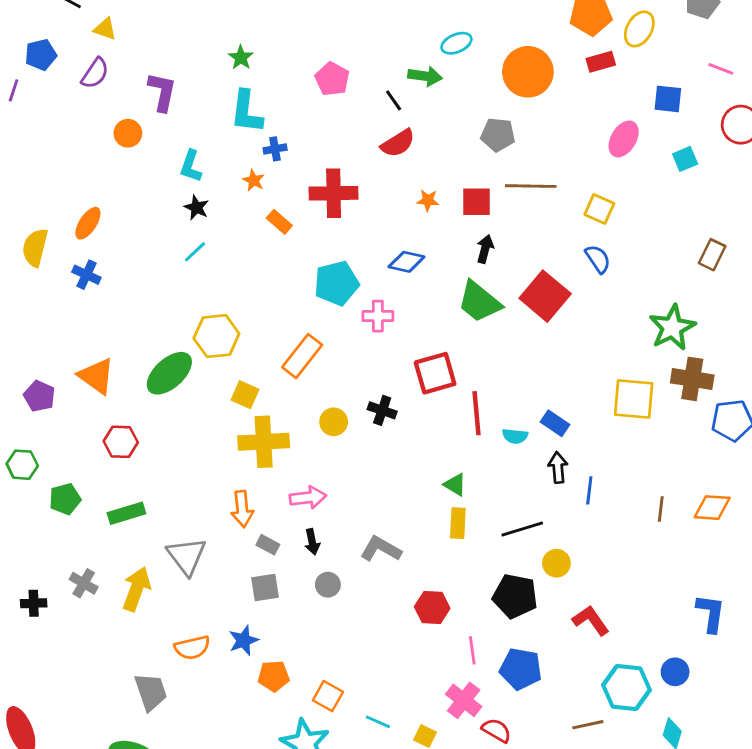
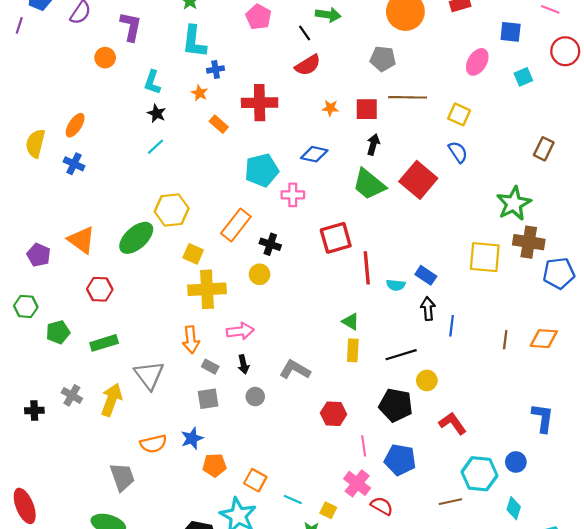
black cross: (382, 410) -> (270, 244), moved

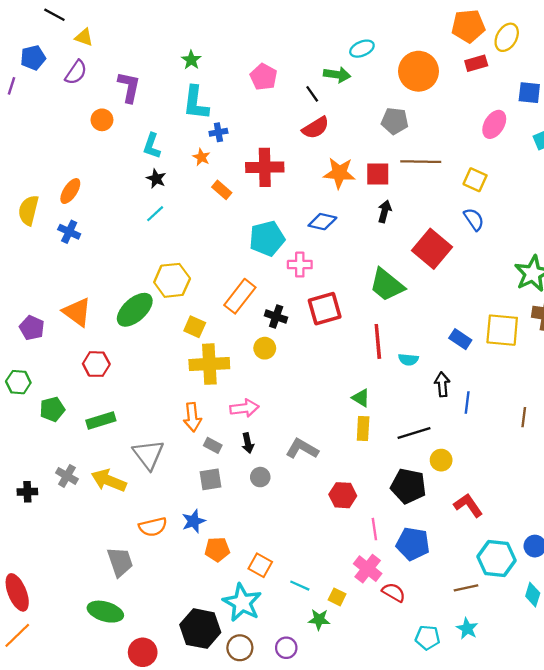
orange star: (330, 108) -> (339, 173), size x1.8
green trapezoid: (369, 184) -> (387, 285), moved
red square: (336, 238) -> (325, 309), moved
blue rectangle: (426, 275) -> (460, 339), moved
yellow arrow: (112, 400) -> (109, 480), turned -88

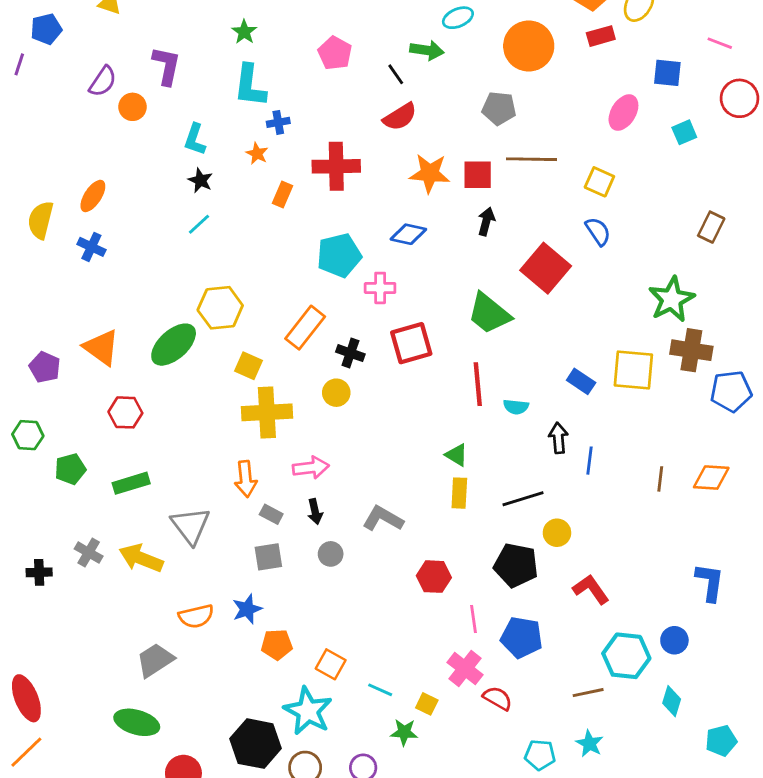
purple semicircle: (76, 72) -> (103, 81), moved
orange rectangle: (222, 190) -> (282, 195), turned 72
gray trapezoid: (120, 562) -> (155, 660), turned -104

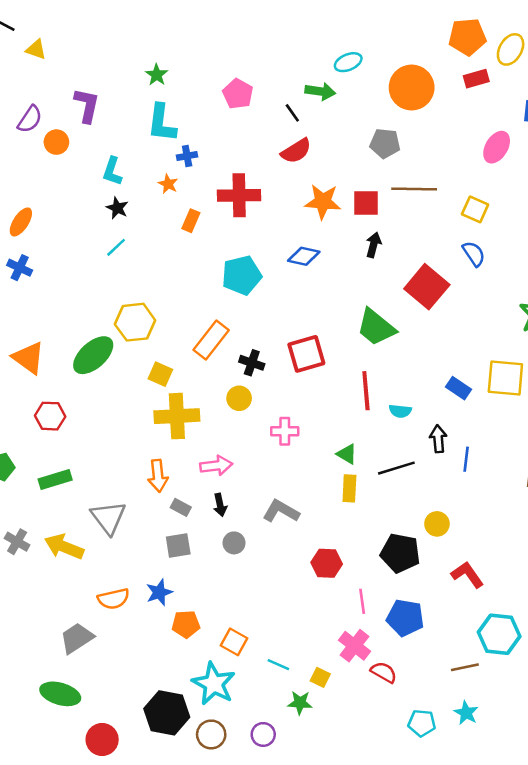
pink cross: (380, 288) -> (285, 431), moved
black line: (523, 499) -> (396, 468), moved

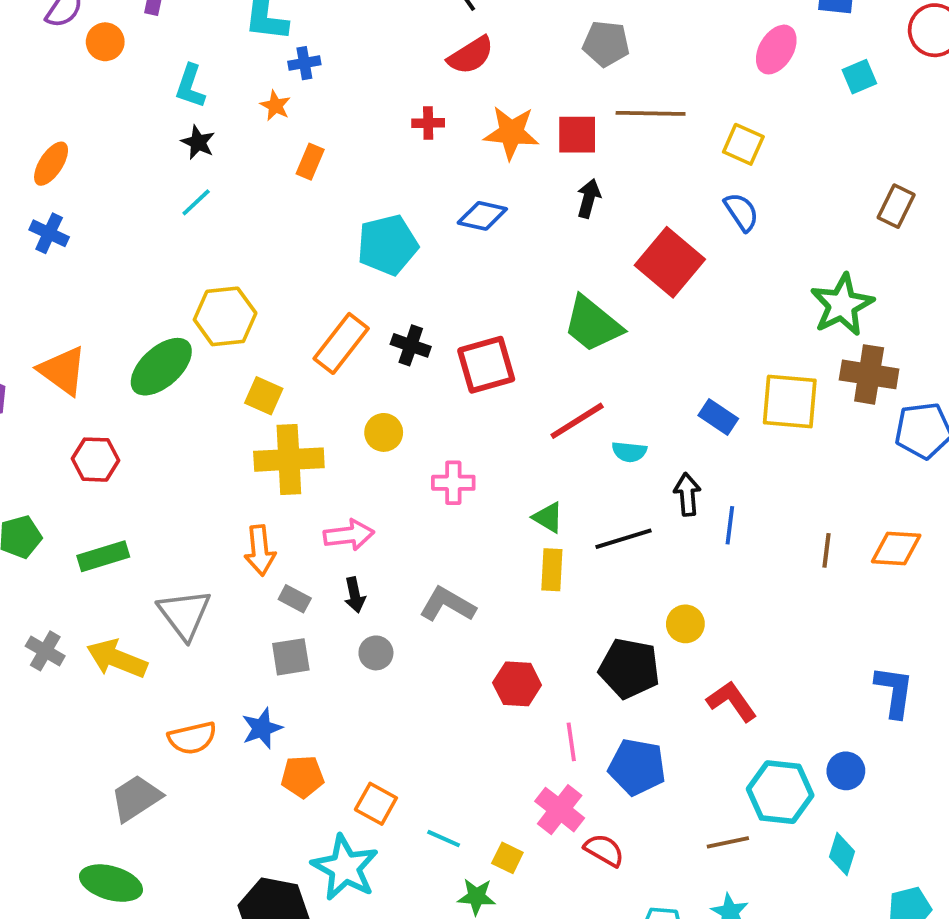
red cross: (239, 195) -> (428, 123), moved, size x0.5
black cross: (252, 363) -> (411, 345), moved
red line: (366, 391) -> (577, 421), turned 63

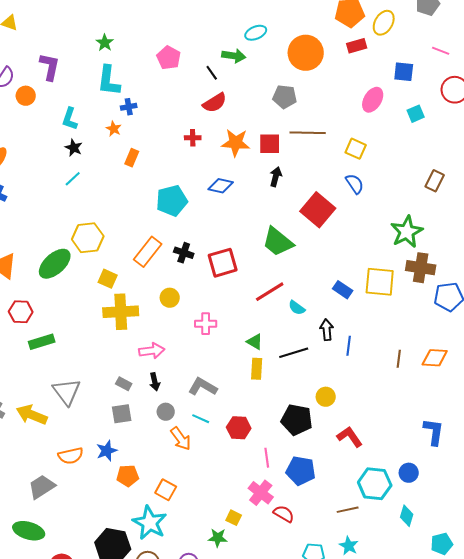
cyan semicircle: (629, 452) -> (297, 308), turned 30
orange arrow: (260, 550) -> (181, 439), moved, turned -30
green rectangle: (103, 556) -> (42, 342), moved
cyan line: (444, 839) -> (201, 419), moved

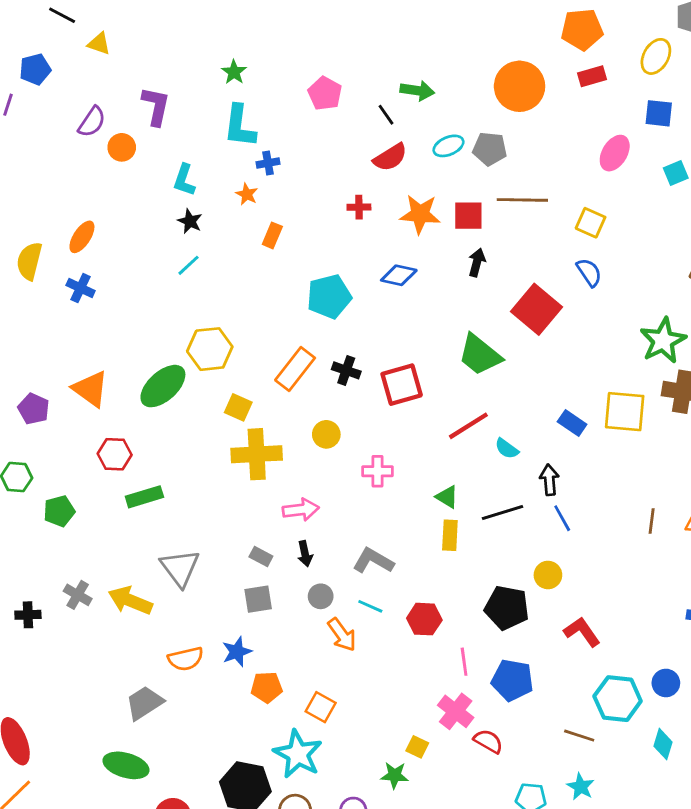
yellow ellipse: (384, 23) -> (656, 56), moved
cyan ellipse: (256, 33) -> (448, 146), moved
blue line: (349, 346) -> (562, 518), moved, turned -36
brown line: (348, 510) -> (579, 736), turned 30

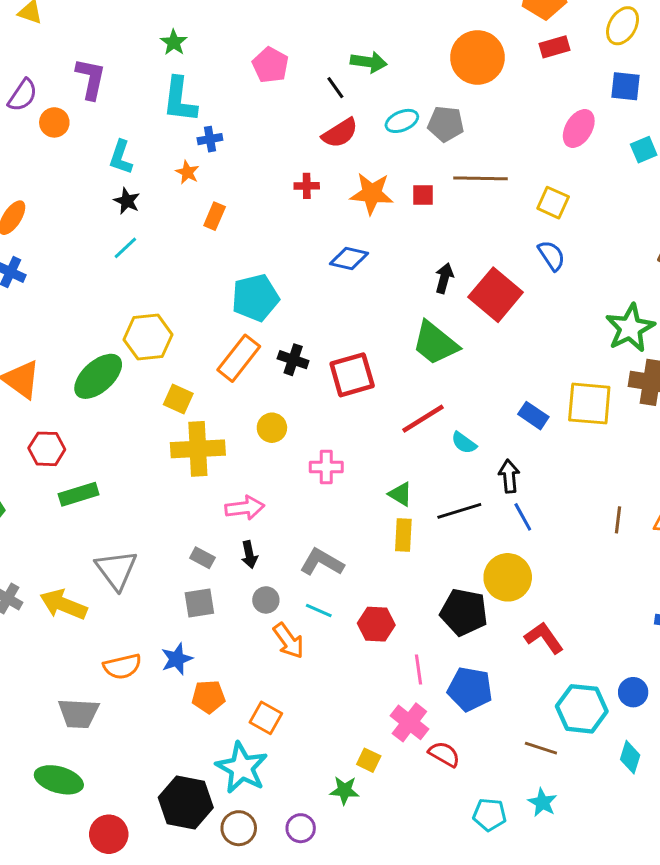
red square: (468, 216) -> (423, 195), size x0.7
black arrow: (477, 262) -> (444, 278), moved
cyan pentagon: (329, 297) -> (255, 298), moved
yellow circle: (548, 575) -> (508, 577), size x1.6
gray trapezoid: (144, 703) -> (79, 713), turned -144

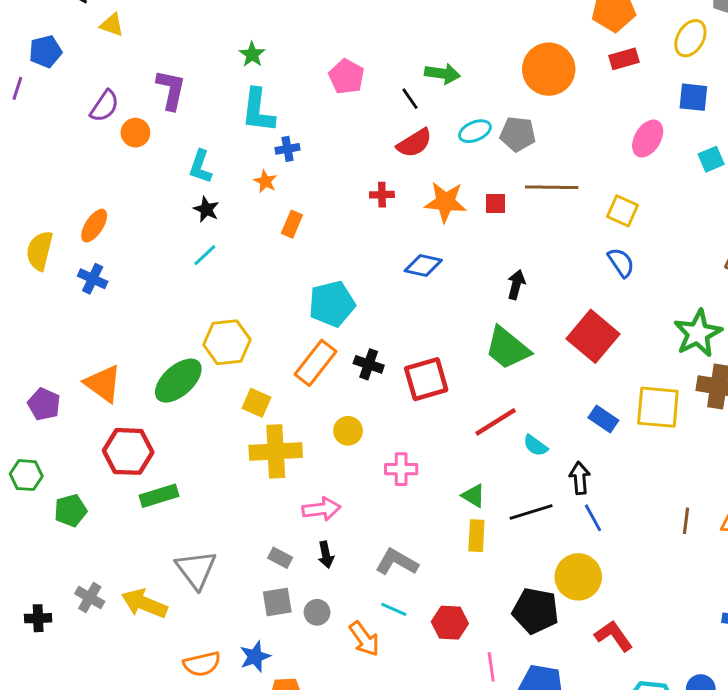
red square: (496, 295) -> (593, 336), moved
red hexagon: (47, 449) -> (128, 451), size x1.4
gray circle: (266, 600) -> (317, 612), moved

